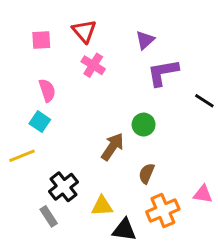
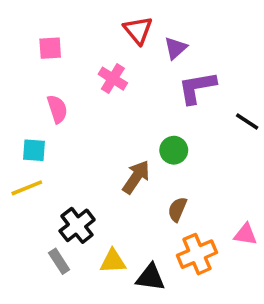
red triangle: (84, 31) -> (138, 30), moved
cyan square: (40, 122) -> (34, 150), moved, turned -30
yellow triangle: (102, 206) -> (113, 261), moved

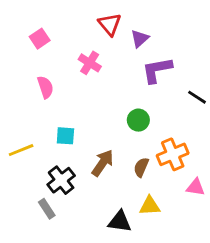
pink square: (50, 48) -> (40, 39), turned -30
cyan square: (34, 150) -> (65, 136), moved
brown arrow: (136, 177) -> (103, 163), moved
orange cross: (197, 254) -> (173, 154), moved
yellow triangle: (113, 261) -> (150, 206), moved

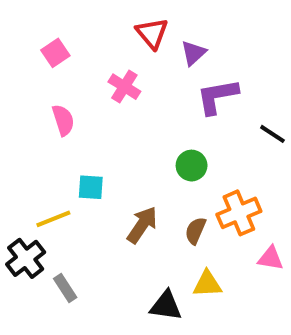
yellow line: (21, 150) -> (53, 219), moved
black cross: (61, 180) -> (26, 258), moved

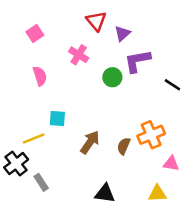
green circle: (192, 166) -> (112, 77), moved
yellow triangle: (207, 284) -> (157, 194), moved

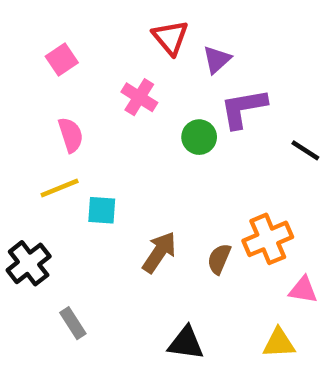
yellow line: (34, 139) -> (60, 188), moved
black cross: (16, 164) -> (29, 263), moved

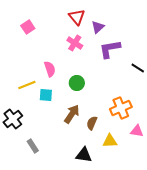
pink cross: (139, 97) -> (75, 43), moved
pink semicircle: (71, 135) -> (50, 69), moved
green circle: (199, 137) -> (77, 83), moved
brown semicircle: (219, 259) -> (92, 123), moved
yellow triangle: (279, 343) -> (110, 141), moved

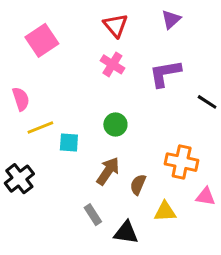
pink square: (28, 27) -> (42, 40), size x1.5
purple triangle: (98, 27) -> (171, 19), moved
pink semicircle: (50, 69) -> (21, 99), moved
orange cross: (121, 108) -> (182, 162), turned 35
gray rectangle: (33, 146) -> (93, 215), moved

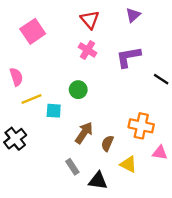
green circle: (115, 124) -> (78, 90), moved
yellow triangle: (165, 212) -> (128, 164), turned 30

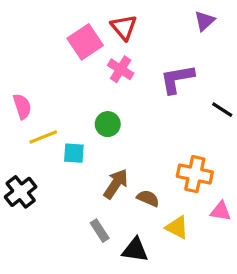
purple triangle: (133, 15) -> (204, 21), moved
pink square: (33, 31) -> (85, 42), moved
brown semicircle: (107, 143) -> (148, 198), turned 91

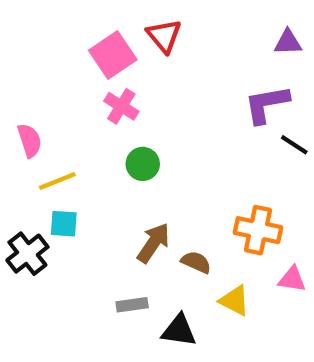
purple triangle: (204, 21) -> (288, 42), moved, turned 40
pink cross: (121, 69) -> (121, 106), moved
purple L-shape: (177, 79) -> (267, 104), moved
cyan square: (74, 153) -> (64, 224), moved
gray rectangle: (100, 231) -> (132, 305), turned -65

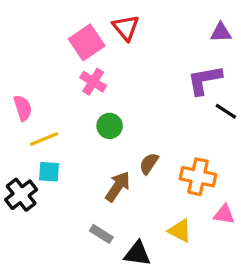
brown semicircle: (196, 262) -> (149, 164), moved, turned -80
gray rectangle: (132, 305) -> (101, 234), turned 40

